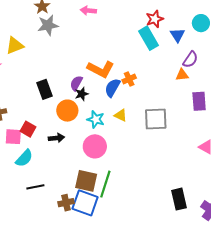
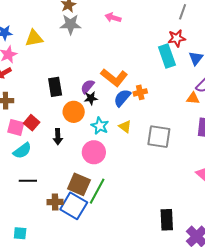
black arrow: (56, 138) -> (58, 137), turned 84

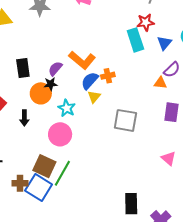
black star: (91, 98) -> (51, 84), moved
yellow triangle: (125, 127) -> (94, 97), moved, turned 32

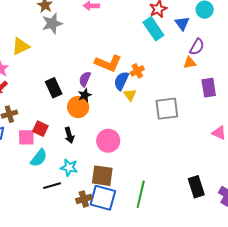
cyan star: (67, 108) -> (69, 167), moved
green line: (62, 173) -> (141, 194), moved

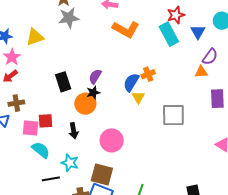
orange L-shape: (108, 63) -> (126, 29), moved
red square: (40, 129) -> (45, 121), turned -35
cyan semicircle: (39, 158) -> (41, 150), turned -96

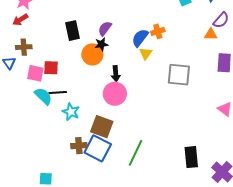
black arrow: (74, 131) -> (116, 74), moved
black line: (51, 179) -> (58, 92), moved

